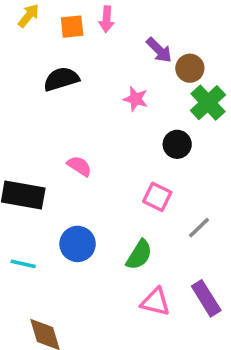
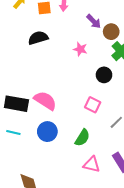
pink semicircle: (79, 166) -> (45, 101), moved, size x1.6
cyan line: (23, 264) -> (13, 133), moved

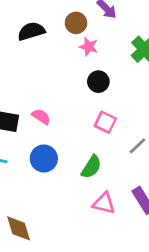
brown circle: (111, 32) -> (76, 23), moved
black circle: (104, 75) -> (98, 82), moved
pink semicircle: (45, 101) -> (41, 117), size x0.6

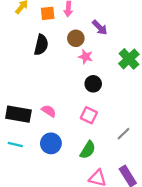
black semicircle: (31, 31) -> (41, 45), turned 120
pink square: (105, 122) -> (89, 115), moved

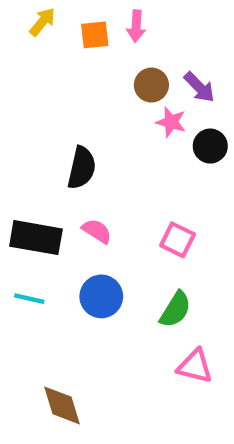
purple arrow: (100, 27) -> (199, 87), moved
black semicircle: (41, 45) -> (82, 168), moved
black circle: (93, 84) -> (210, 146), moved

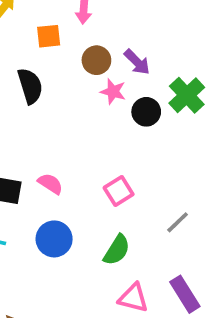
orange square: (95, 35) -> (49, 36), moved
black semicircle: (82, 168) -> (30, 86), moved, turned -30
pink square: (178, 240) -> (119, 191), turned 32

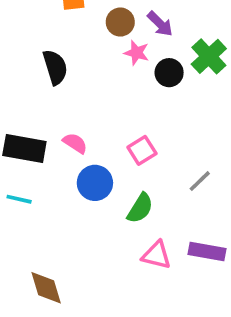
black semicircle: (30, 86) -> (55, 67), moved
blue circle: (54, 239) -> (95, 183), moved
purple rectangle: (185, 294) -> (207, 252), turned -48

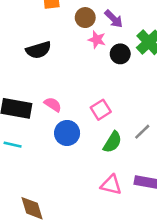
black semicircle: (55, 67) -> (38, 50), turned 90
green semicircle: (140, 208) -> (112, 142), moved

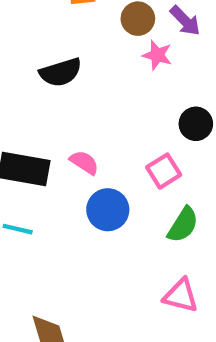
black circle: (120, 54) -> (196, 124), moved

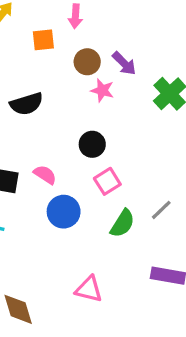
black circle: (196, 124) -> (92, 144), moved
pink triangle: (181, 296) -> (89, 289), moved

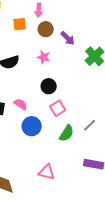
brown circle: (87, 62) -> (46, 29), moved
pink star: (102, 90) -> (44, 57), moved

